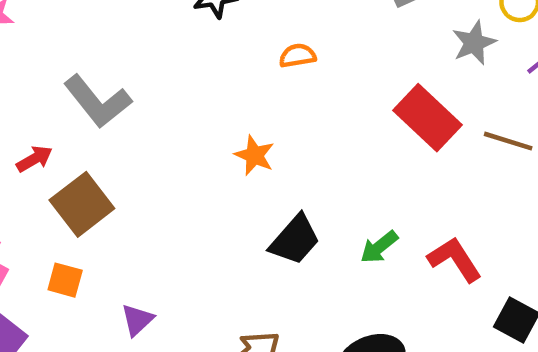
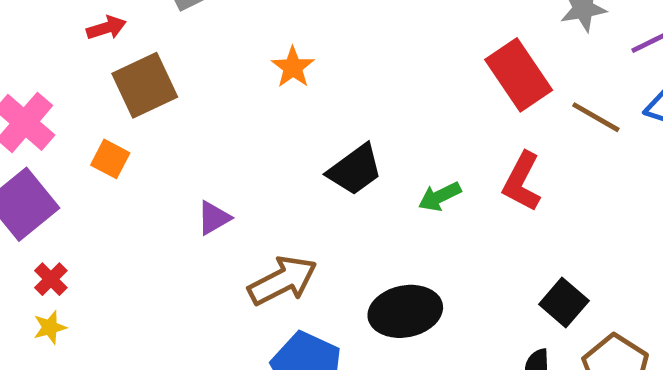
orange star: (254, 155) -> (293, 67), moved
red L-shape: (455, 259) -> (522, 182), moved, turned -132
purple triangle: (137, 320) -> (214, 218), moved

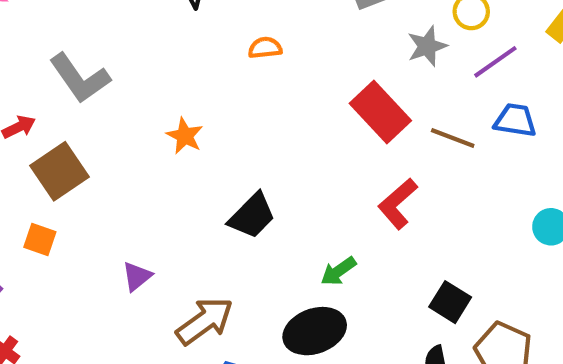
red L-shape: (522, 182) -> (398, 204), turned 30
green arrow: (440, 197) -> (338, 271), moved

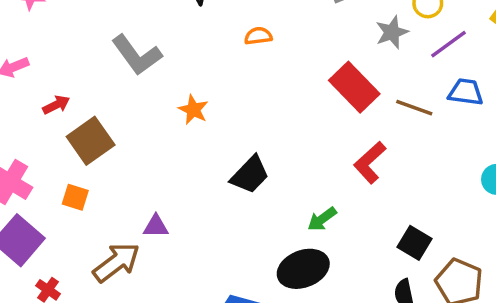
gray L-shape: (80, 78) -> (137, 55), moved
purple triangle: (137, 276) -> (156, 226), turned 40
brown arrow: (205, 321) -> (116, 262), moved

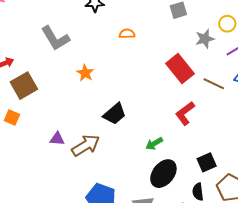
black square: (415, 243) -> (207, 162), turned 30
brown arrow: (116, 262) -> (86, 145), moved
black ellipse: (303, 269) -> (163, 174), moved, turned -36

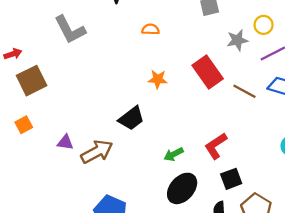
orange star: (85, 73) -> (158, 79), moved, turned -30
red L-shape: (185, 113) -> (216, 146), moved
orange square: (12, 118) -> (24, 125), moved, turned 35

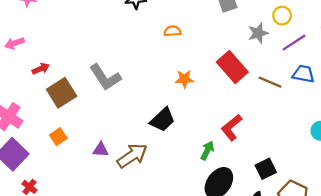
gray L-shape: (70, 30) -> (105, 77), moved
red L-shape: (216, 146) -> (231, 127), moved
green arrow: (174, 154) -> (207, 151), turned 150

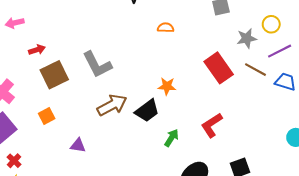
orange star: (184, 79) -> (167, 86), moved
brown line: (270, 82) -> (256, 70), moved
purple triangle: (101, 150) -> (78, 145), moved
green arrow: (207, 151) -> (171, 138), moved
brown arrow: (132, 156) -> (112, 105), moved

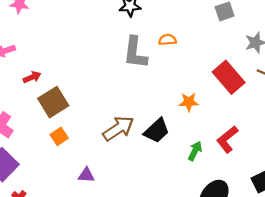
gray L-shape: (97, 65) -> (135, 53), moved, turned 40
orange star: (167, 86) -> (189, 102), moved
orange square: (47, 116) -> (59, 136), moved
green arrow: (171, 138) -> (195, 151), moved

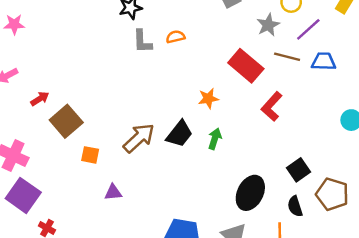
gray L-shape: (135, 53) -> (142, 41), moved, size x0.7
orange square: (59, 136) -> (90, 155), moved, turned -36
red L-shape: (227, 139) -> (272, 106), moved
green arrow: (195, 151) -> (215, 139), moved

